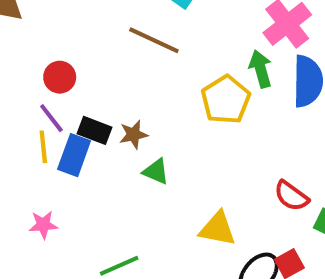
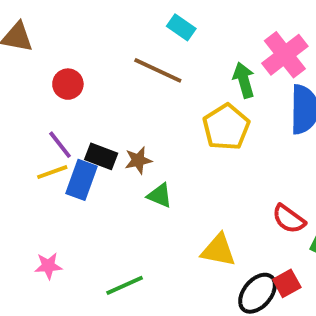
green arrow: (261, 69) -> (244, 80), moved
red circle: (60, 77) -> (68, 84), moved
yellow line: (43, 147) -> (52, 172), turned 76
pink star: (43, 225) -> (48, 266), moved

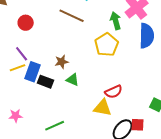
black rectangle: (101, 156) -> (46, 82), moved
red semicircle: (289, 219) -> (114, 92), moved, turned -60
red square: (287, 283) -> (138, 125), turned 32

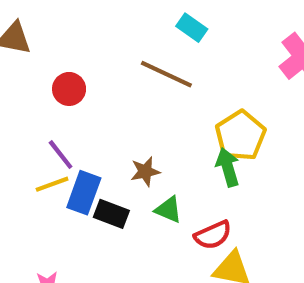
green arrow: (116, 21) -> (228, 167), moved
red semicircle: (114, 92) -> (213, 235), moved

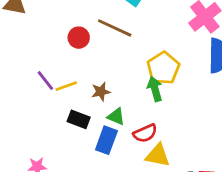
red circle: (69, 89) -> (79, 38), moved
yellow line: (52, 184) -> (66, 86), moved
blue rectangle: (84, 193) -> (106, 140), moved

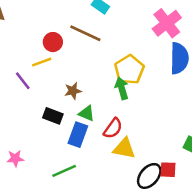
yellow line: (66, 86) -> (42, 62), moved
red semicircle: (145, 133) -> (113, 128), turned -30

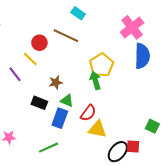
yellow line: (42, 62) -> (30, 59), turned 63

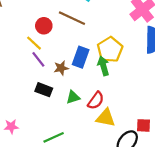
purple line: (15, 74) -> (38, 59), moved
green triangle: (67, 101) -> (73, 97), moved, turned -40
blue rectangle: (60, 118) -> (81, 57), moved
red square: (133, 147) -> (143, 125), moved

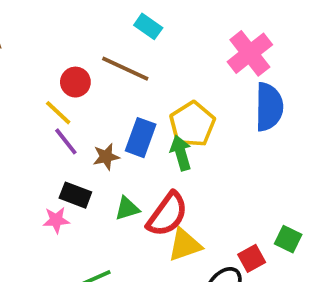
red semicircle: (96, 101) -> (167, 214), size x1.4
yellow triangle: (106, 118) -> (185, 245), turned -30
red square: (143, 125) -> (252, 258), turned -32
pink star: (11, 127) -> (56, 220), moved

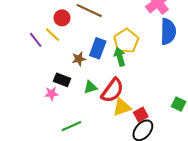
purple line: (66, 141) -> (36, 40), moved
red square: (252, 258) -> (141, 115), moved

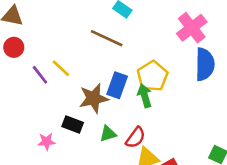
red circle: (62, 18) -> (14, 47), moved
brown star: (79, 59) -> (94, 98), size x1.6
red semicircle: (112, 90) -> (135, 138), size x0.7
pink star: (51, 94) -> (47, 142), moved

